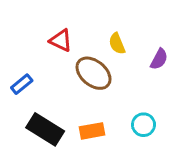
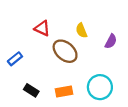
cyan circle: (143, 125) -> (100, 87), size x1.5
black rectangle: (45, 129) -> (31, 90), size x0.6

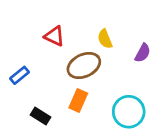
brown ellipse: (65, 51) -> (84, 66), turned -65
orange rectangle: (64, 91) -> (78, 101), moved, turned -56

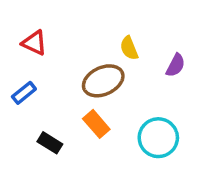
red triangle: (54, 36) -> (34, 43), moved
orange rectangle: (78, 101) -> (96, 124), turned -65

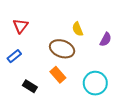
red triangle: (34, 43) -> (20, 26), turned 42
brown ellipse: (103, 81) -> (62, 49), turned 45

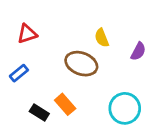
red triangle: (20, 26) -> (27, 34), turned 35
orange rectangle: (58, 75) -> (65, 104), moved

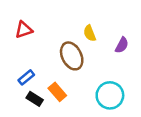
brown ellipse: (81, 64) -> (72, 56), turned 44
blue rectangle: (19, 73) -> (26, 77), moved

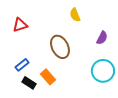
yellow semicircle: (90, 33) -> (75, 15), moved
cyan circle: (110, 95) -> (103, 71), moved

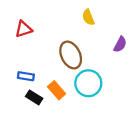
blue rectangle: (22, 65) -> (26, 76), turned 48
cyan circle: (103, 71) -> (88, 83), moved

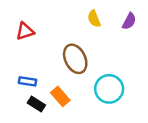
purple semicircle: (120, 44) -> (129, 21), moved
cyan circle: (88, 83) -> (109, 89), moved

